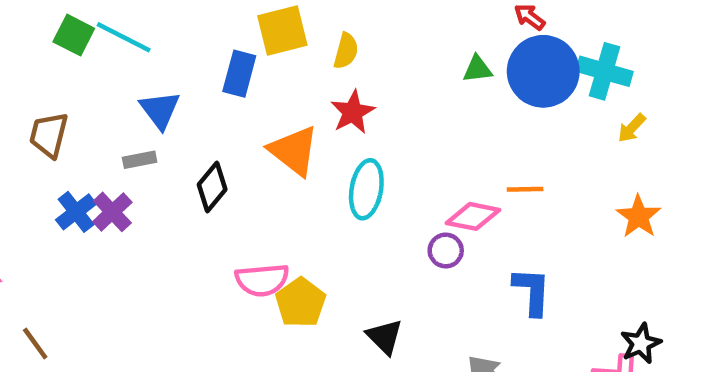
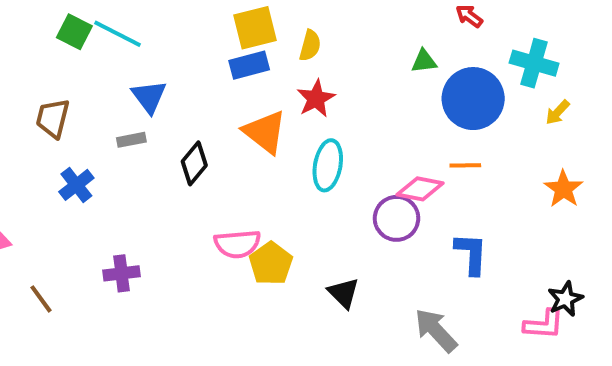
blue circle: (543, 71) -> (473, 99), moved
blue rectangle: (239, 74) -> (249, 65), moved, turned 60
purple cross: (112, 212) -> (122, 273), moved, turned 36
purple circle: (446, 251) -> (397, 218), size x1.5

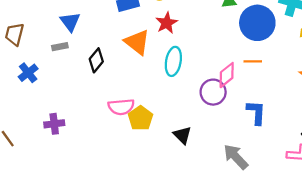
pink diamond: (420, 189) -> (227, 75), turned -50

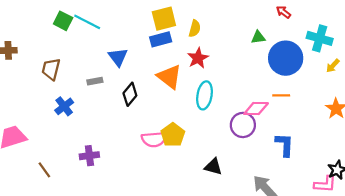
blue triangle: (70, 22) -> (118, 57), moved
pink diamond: (227, 75) -> (256, 109), turned 40
yellow pentagon: (140, 118) -> (173, 135), moved
black triangle: (182, 135) -> (213, 167), turned -30

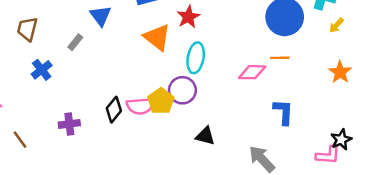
gray rectangle: (95, 81) -> (75, 42), turned -40
black diamond: (130, 94) -> (114, 110), moved
purple circle: (243, 125) -> (182, 90), moved

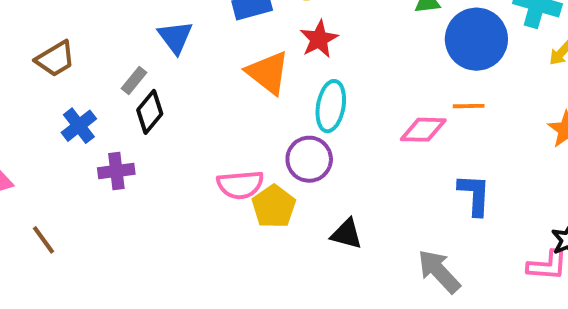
brown trapezoid: (27, 29) -> (55, 59), turned -135
yellow pentagon: (161, 101) -> (274, 206), moved
black diamond: (114, 110) -> (150, 112), moved
purple cross: (69, 124) -> (116, 171), moved

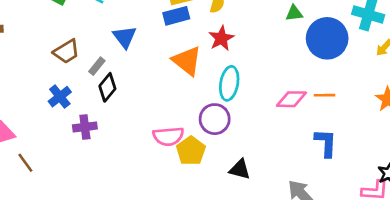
brown trapezoid: (55, 59) -> (66, 52), moved
orange line: (469, 106) -> (324, 95), moved
brown line: (43, 240) -> (25, 163), moved

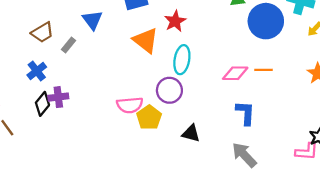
black diamond: (107, 87) -> (42, 104), moved
blue L-shape: (326, 143) -> (245, 113), moved

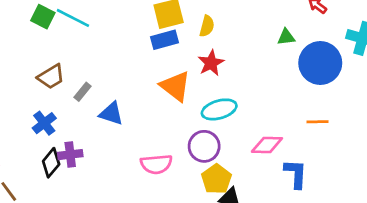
blue triangle: (92, 20) -> (111, 114), moved, turned -35
cyan ellipse: (182, 60) -> (219, 109), turned 64
pink diamond: (235, 73) -> (267, 145), moved
yellow pentagon: (149, 117) -> (216, 179), moved

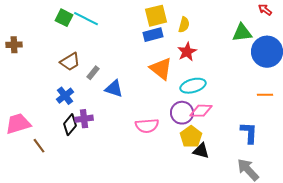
green triangle: (286, 37) -> (242, 33), size x1.5
pink diamond: (267, 145) -> (201, 111), moved

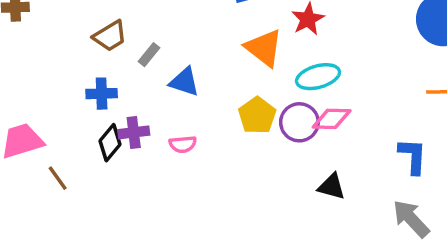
blue cross: (65, 96) -> (102, 94), turned 36
pink semicircle: (147, 126) -> (183, 144), moved, size x0.7
yellow pentagon: (191, 137) -> (257, 116), moved

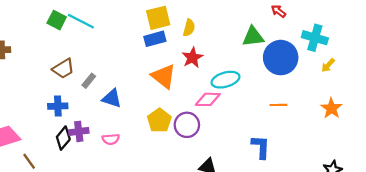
cyan ellipse: (318, 77) -> (225, 80), moved
pink diamond: (332, 119) -> (208, 99), moved

